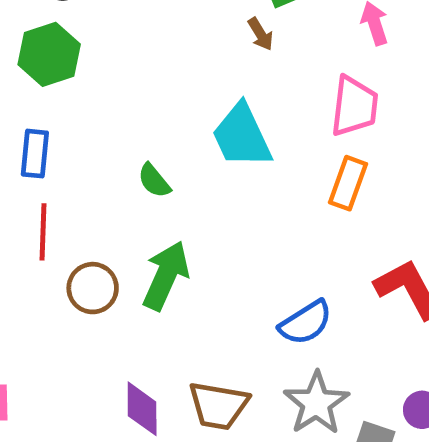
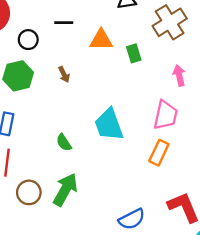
brown arrow: (261, 34) -> (64, 74), moved

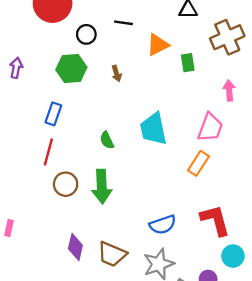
orange triangle: (101, 40) -> (158, 45), turned -35
green arrow: (65, 190) -> (102, 186), turned 140

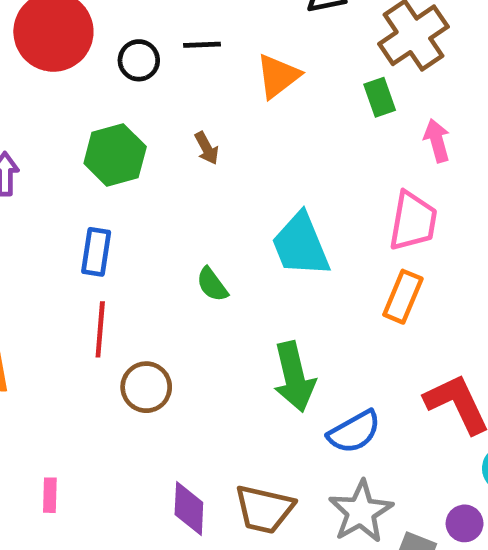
black circle: (86, 34) -> (139, 60), moved
green rectangle: (188, 63) -> (380, 97), moved
green arrow: (102, 186) -> (294, 377), moved

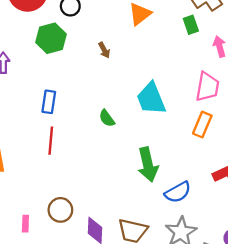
green hexagon: (115, 155) -> (51, 38), moved
brown circle: (146, 387) -> (60, 210), moved

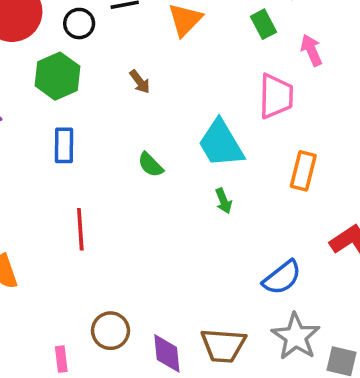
pink trapezoid: (207, 87) -> (276, 96), moved
blue rectangle: (49, 102) -> (64, 145), moved
green semicircle: (107, 118) -> (150, 165), moved
green arrow: (148, 165) -> (224, 201), moved, size x0.5

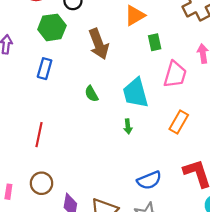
green rectangle: (264, 24) -> (155, 42), moved
brown arrow: (140, 82) -> (99, 44), size x2.0
red line: (80, 229) -> (39, 135), moved

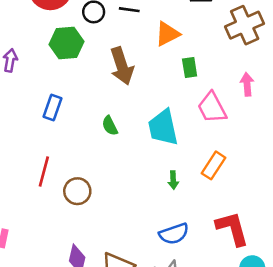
blue rectangle: (45, 69) -> (52, 108), moved
pink trapezoid: (175, 74) -> (212, 108), turned 132
green arrow: (128, 126) -> (173, 180), moved
brown circle: (42, 183) -> (77, 191), moved

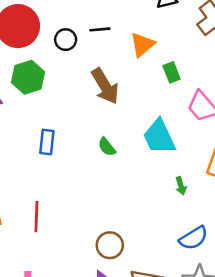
green hexagon: (67, 43) -> (28, 77), moved
red line: (44, 172) -> (36, 217), moved
brown circle: (77, 191) -> (110, 245), moved

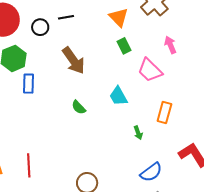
orange triangle: (142, 45) -> (119, 17), moved, turned -30
cyan trapezoid: (159, 137) -> (118, 96), size x0.7
blue rectangle: (47, 142) -> (29, 84), moved

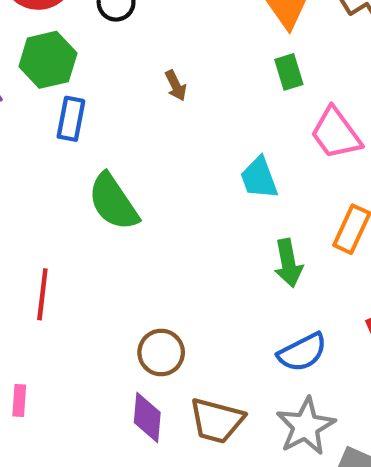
brown arrow: (74, 61) -> (176, 86), size x0.5
green semicircle: (79, 107) -> (113, 202), moved, size x1.8
green arrow: (138, 133) -> (288, 263), size x1.5

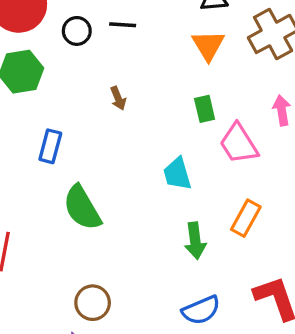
green rectangle: (289, 72) -> (205, 109), moved
blue rectangle: (71, 119) -> (50, 146), moved
green semicircle: (113, 202) -> (82, 208), moved

